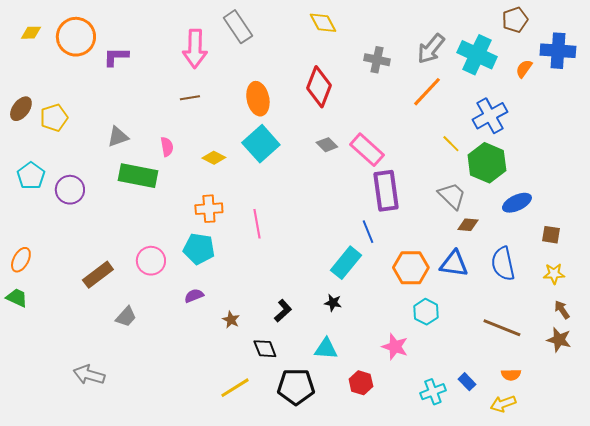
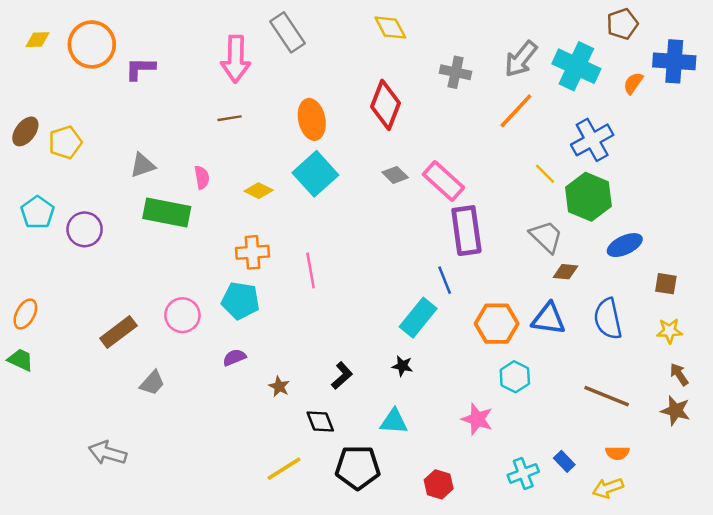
red hexagon: (361, 383) -> (439, 484), moved

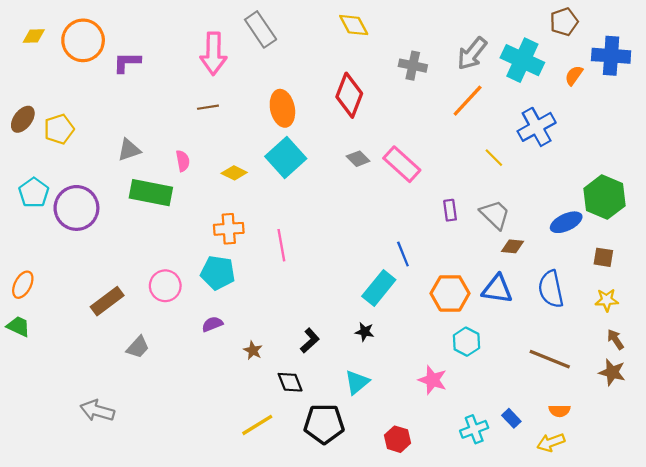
green hexagon: (588, 197) -> (605, 197), moved
purple circle: (85, 229) -> (76, 208), size x1.4
purple rectangle: (466, 231) -> (450, 210), moved, size x0.5
cyan triangle: (394, 421) -> (357, 382), turned -44

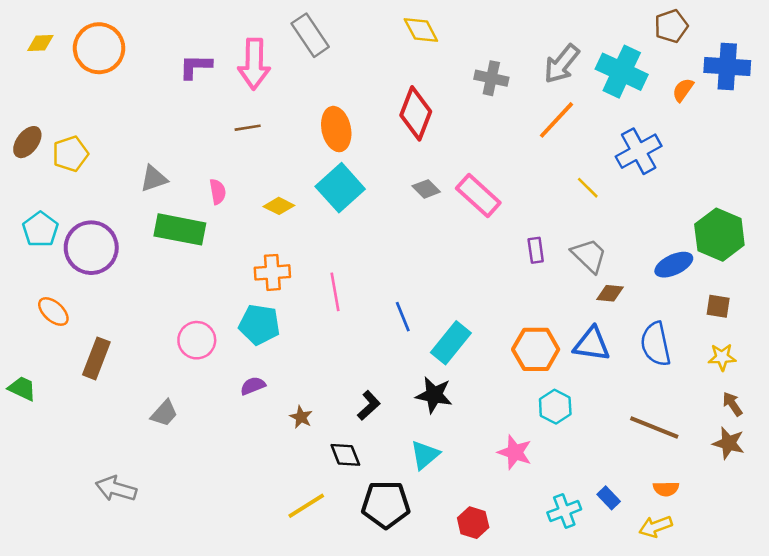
purple L-shape: (127, 62) -> (195, 66), moved
blue line: (403, 254) -> (403, 317), moved
orange ellipse: (23, 285) -> (53, 312), moved, turned -76
brown rectangle: (107, 301) -> (96, 358), moved, turned -32
black star: (365, 332) -> (434, 395), size x1.6

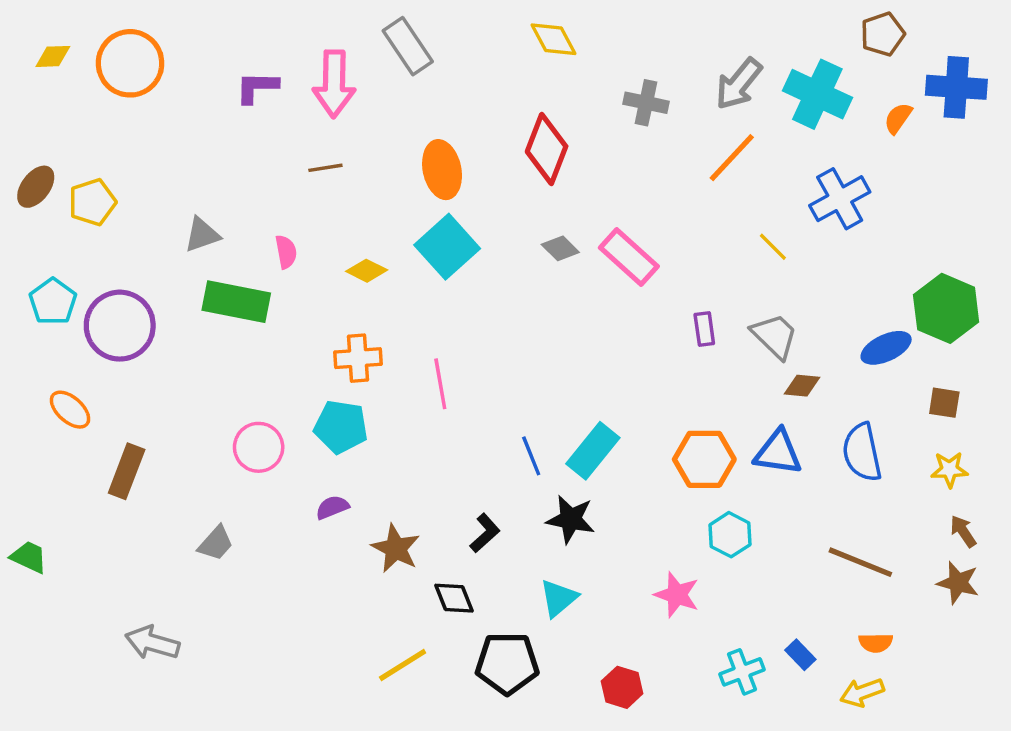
blue line: (403, 317) -> (531, 456), moved
green trapezoid: (22, 388) -> (29, 557), moved
brown star: (301, 417) -> (396, 548), size x1.6

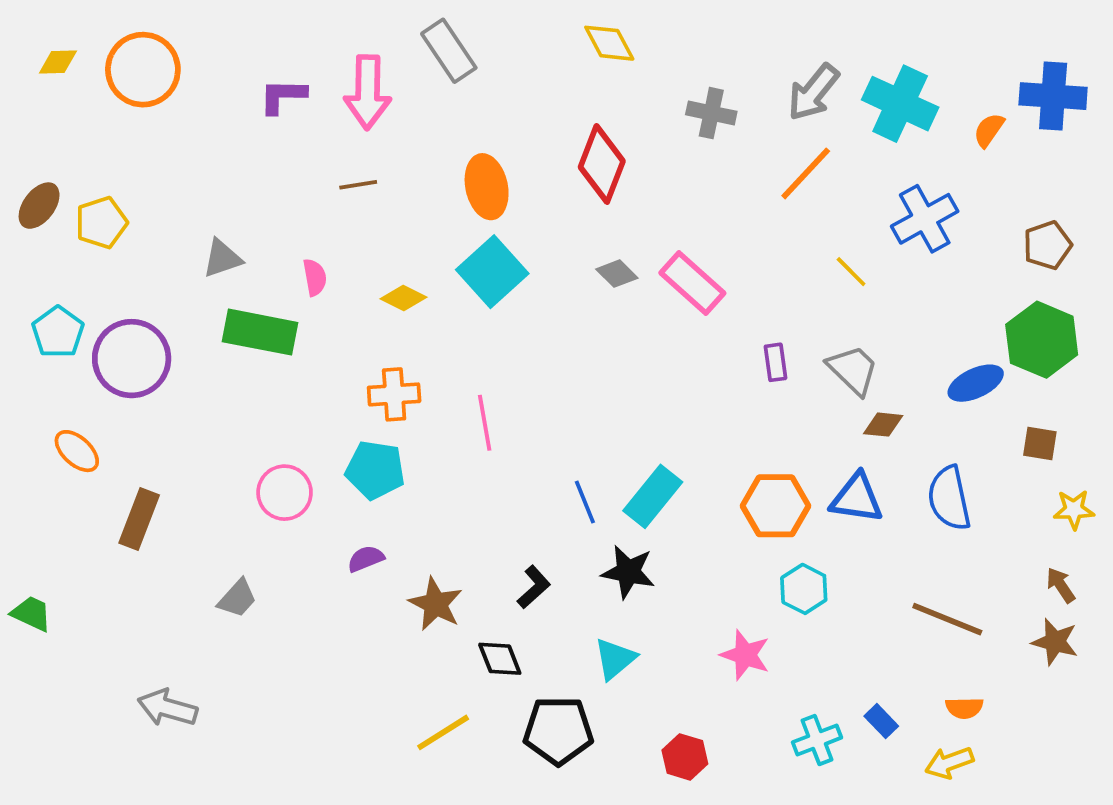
brown pentagon: (883, 34) -> (1047, 245), moved
yellow star: (949, 470) -> (1074, 510), moved

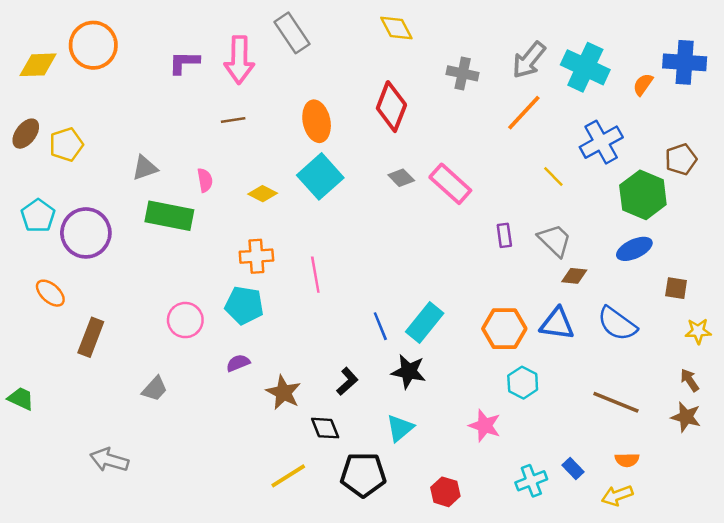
yellow diamond: (58, 62) -> (38, 65), moved, size x1.5
green hexagon: (1042, 340) -> (643, 195), moved
blue semicircle: (949, 498) -> (617, 324), turned -42

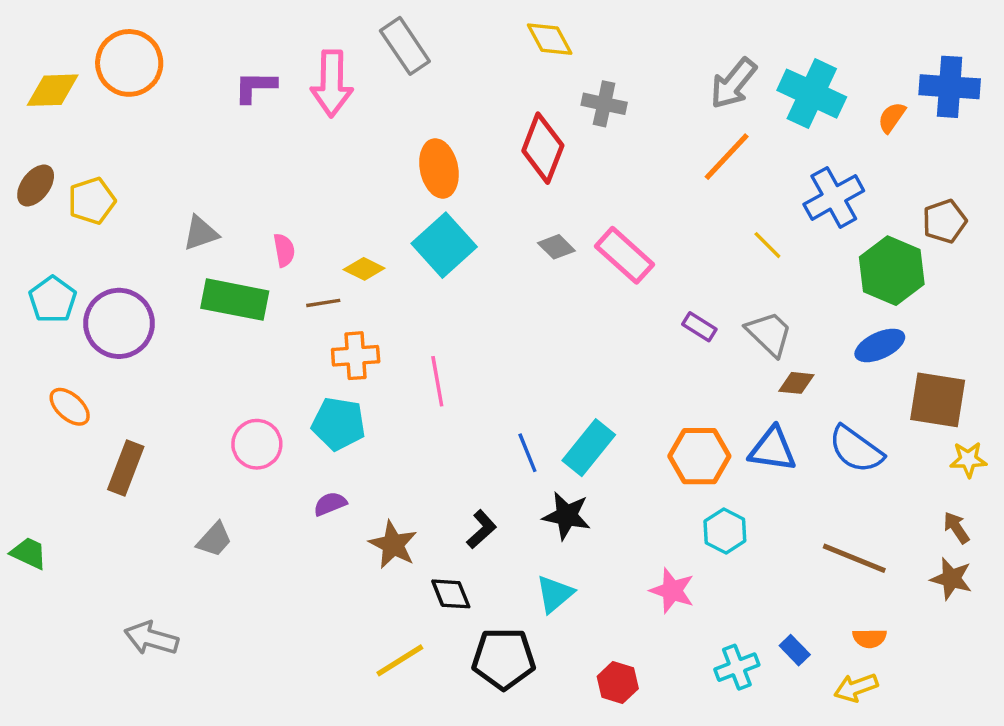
gray cross: (463, 73) -> (604, 104), moved
brown line: (233, 120) -> (323, 303), moved
purple rectangle: (504, 235) -> (699, 327), turned -50
brown square: (676, 288) -> (938, 400), size x1.8

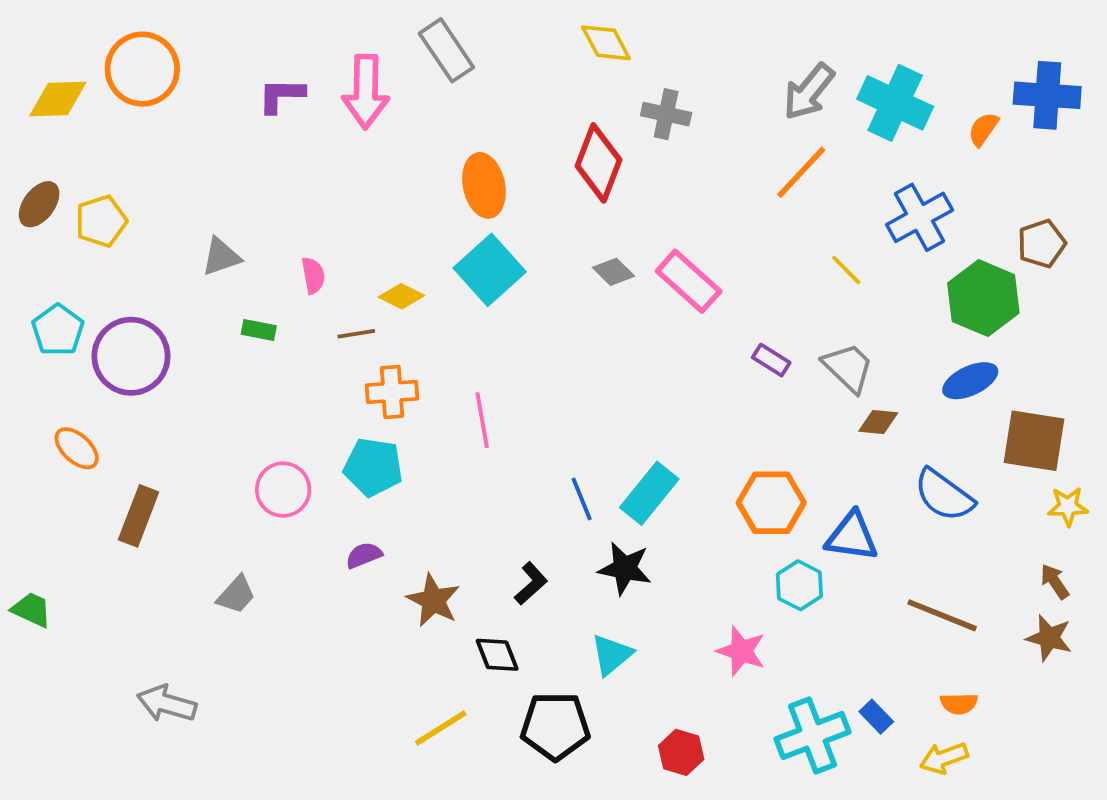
green rectangle: (235, 300) -> (259, 330), size x0.5
blue triangle: (773, 449) -> (852, 536), moved
cyan cross: (737, 667) -> (813, 735), size x1.5

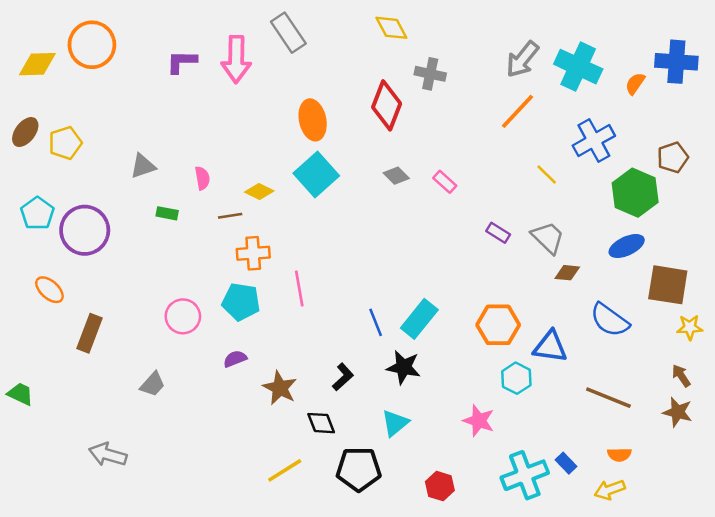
pink rectangle: (689, 281) -> (445, 182), size x0.6
pink line: (482, 420) -> (299, 288), moved

